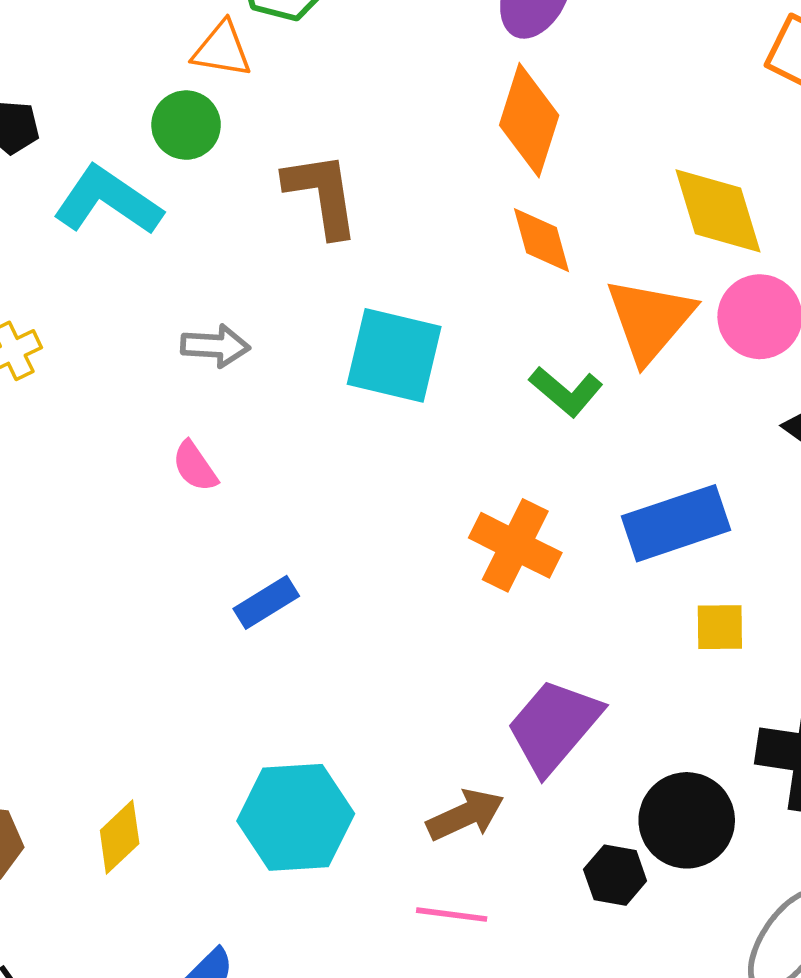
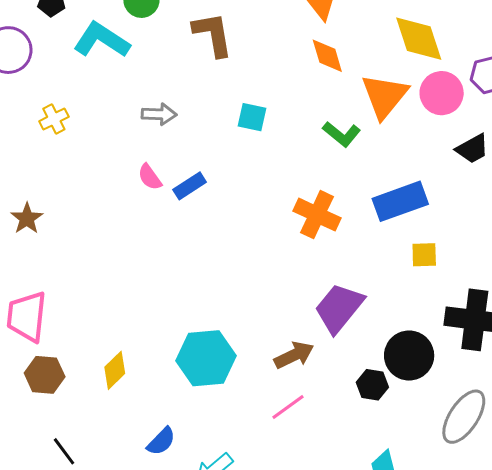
cyan square: (394, 355) -> (252, 117), size x0.6
blue rectangle: (266, 602) -> (190, 186), moved
pink line: (452, 915) -> (288, 407), turned -42

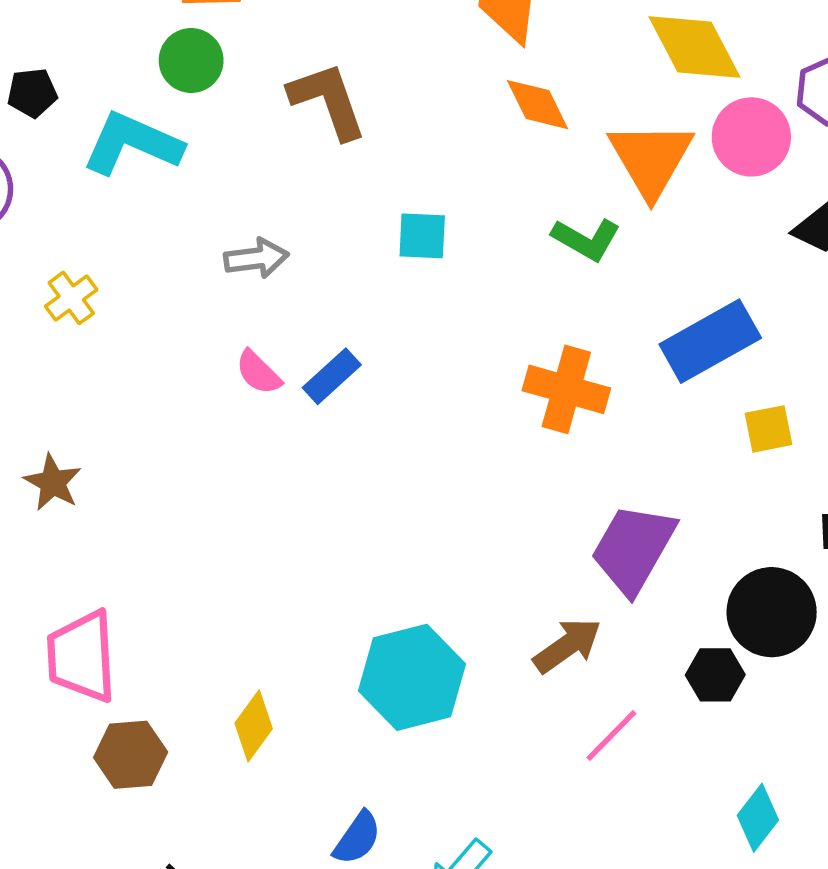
pink line: (288, 407) -> (611, 735), moved

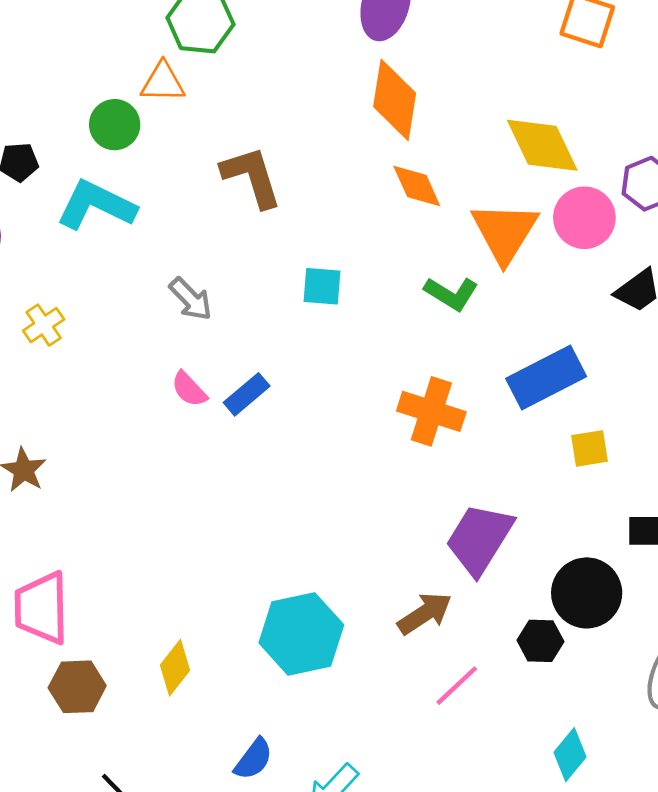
green circle: (191, 60) -> (115, 125), moved
gray arrow: (256, 258) -> (191, 299), turned 51

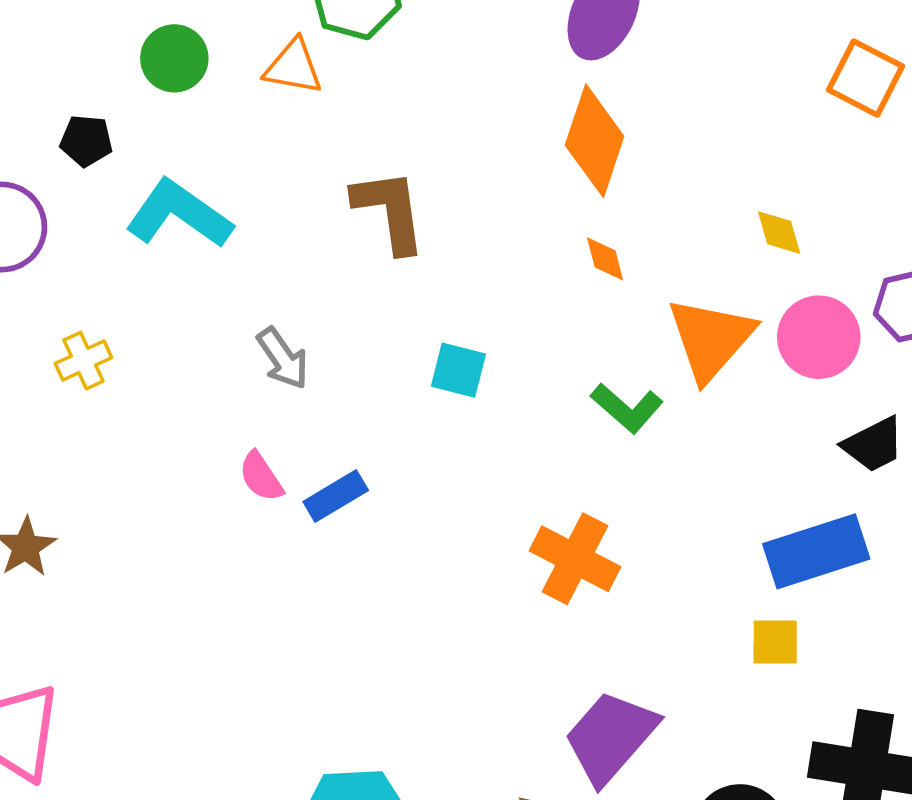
green circle: (115, 125) -> (174, 58), moved
yellow diamond: (542, 145) -> (779, 233), size x0.5
orange diamond: (417, 186) -> (605, 259), size x0.7
blue rectangle: (546, 378) -> (816, 551), moved

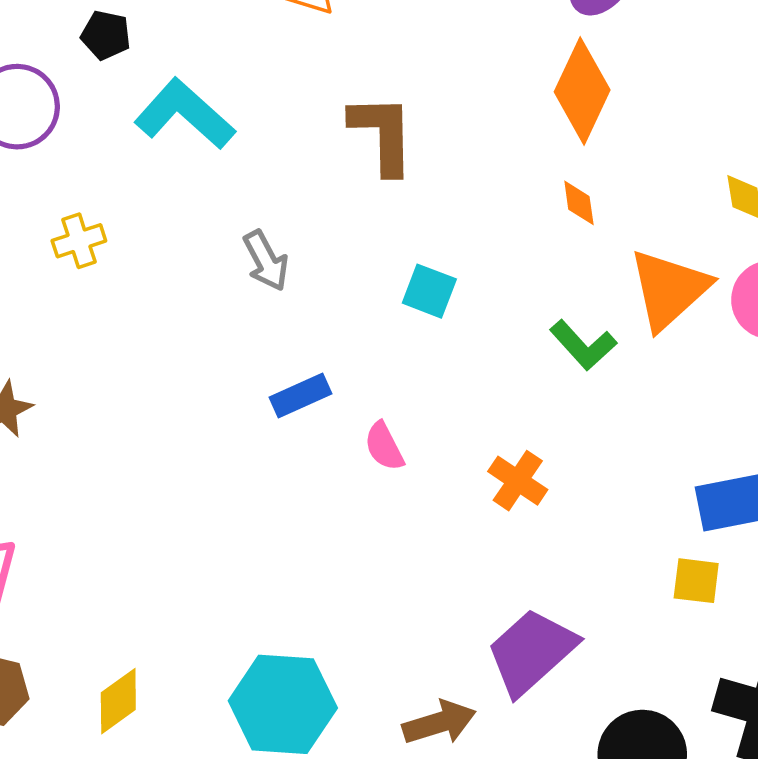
pink semicircle: (261, 477) -> (384, 446), moved
orange cross: (575, 559) -> (518, 481), size x0.7

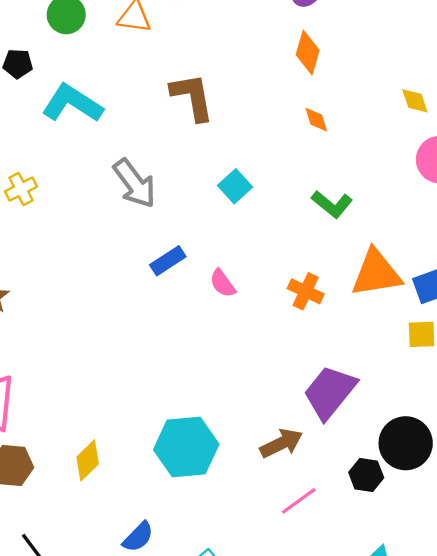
orange diamond: (582, 91) -> (308, 52), size x0.7
gray arrow: (266, 261) -> (135, 183), size x1.4
orange triangle: (669, 289) -> (376, 273), moved, turned 42
cyan square: (429, 291) -> (235, 186), turned 36

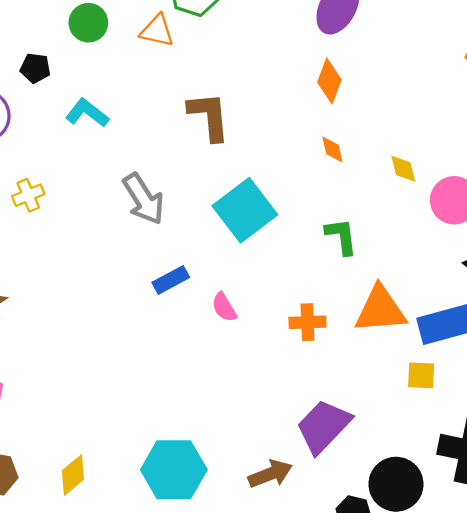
yellow diamond: (415, 101) -> (403, 169), moved
cyan L-shape: (72, 103) -> (87, 113), size x0.7
cyan square: (235, 186) -> (245, 210), size x1.8
green L-shape: (332, 204) -> (341, 236), turned -141
orange cross: (306, 291) -> (307, 322), turned -32

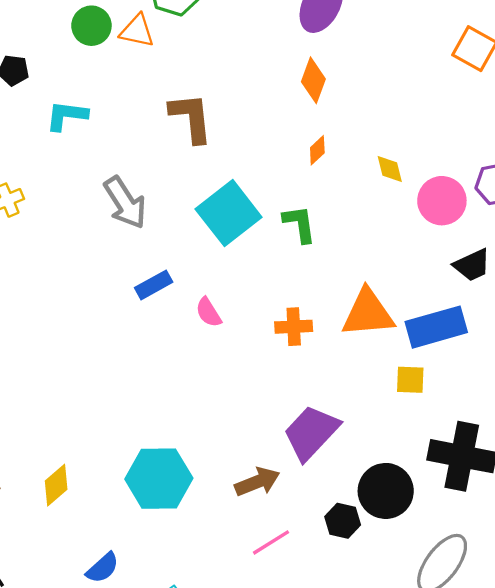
green circle: (88, 23) -> (91, 26), moved
cyan L-shape: (87, 113) -> (67, 116), turned -30
orange diamond: (332, 150) -> (317, 150), turned 60
green L-shape: (341, 236) -> (299, 224), moved

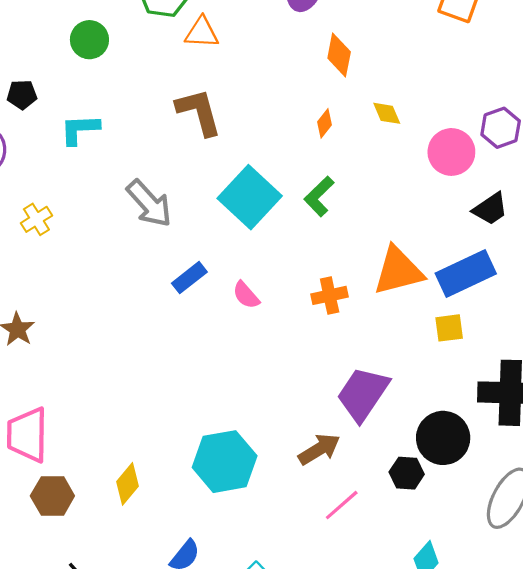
orange triangle: (137, 31) -> (202, 33), moved
orange diamond: (313, 80) -> (339, 55), moved
yellow diamond: (390, 169) -> (387, 113), moved
green L-shape: (299, 224) -> (319, 196), turned -117

